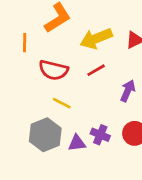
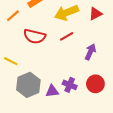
orange line: (25, 43) -> (13, 16), turned 48
yellow line: (62, 103) -> (11, 61), moved

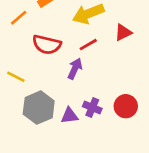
red triangle: (95, 14) -> (123, 33), moved
purple arrow: (90, 52) -> (75, 69), moved

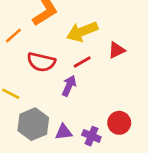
purple cross: (92, 108) -> (91, 136), moved

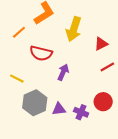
yellow arrow: (82, 32) -> (74, 29), turned -50
red line: (82, 62) -> (107, 67), moved

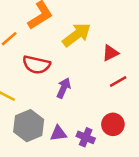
yellow arrow: (74, 29) -> (77, 35), turned -145

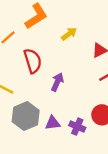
yellow arrow: (77, 35) -> (69, 34), size x0.6
red semicircle: (36, 65) -> (33, 61), turned -120

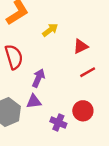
purple triangle: (53, 123) -> (34, 101), moved

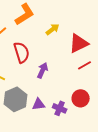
red triangle: (81, 46) -> (79, 43), size x1.5
purple triangle: (34, 101) -> (39, 104), moved

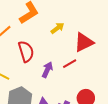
red line: (85, 65) -> (70, 64), moved

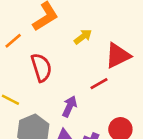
purple arrow: (47, 70) -> (69, 106), moved

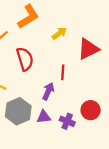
red line: (99, 84) -> (63, 72), moved, turned -56

